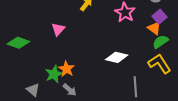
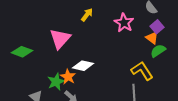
pink triangle: (58, 29) -> (60, 39), size x1.6
white diamond: (117, 57) -> (83, 66), moved
yellow L-shape: (159, 64) -> (142, 71), moved

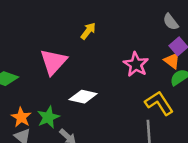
pink star: (124, 23) -> (136, 64), moved
orange star: (68, 77) -> (21, 117), moved

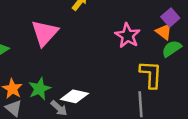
white diamond: (83, 97) -> (74, 96), moved
yellow L-shape: (159, 103) -> (151, 74), turned 36

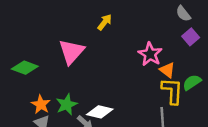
orange triangle: (164, 32) -> (167, 70), moved
green semicircle: (172, 49) -> (192, 82), moved

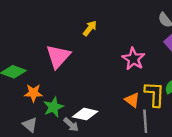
orange triangle: (167, 70) -> (132, 100), moved
orange star: (41, 104) -> (33, 93), moved, turned -30

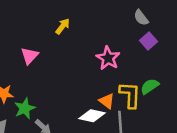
pink triangle: (58, 56) -> (30, 56), size x0.7
white diamond: (85, 114) -> (92, 116), moved

